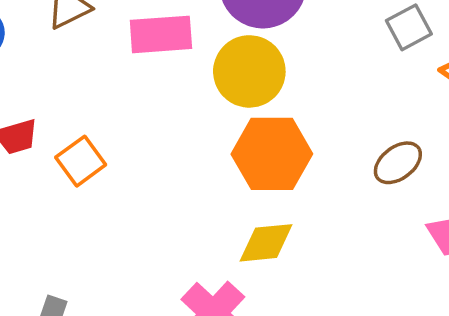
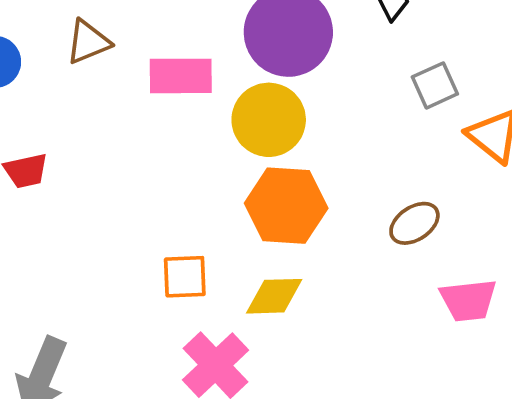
orange square: (81, 161) -> (185, 277), moved, turned 30

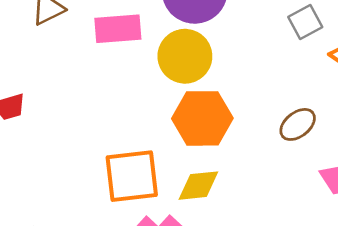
orange square: (185, 277) -> (132, 176), size x1.6

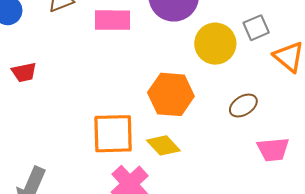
yellow circle: (185, 56) -> (215, 44), moved
yellow diamond: (198, 186) -> (163, 145), turned 48

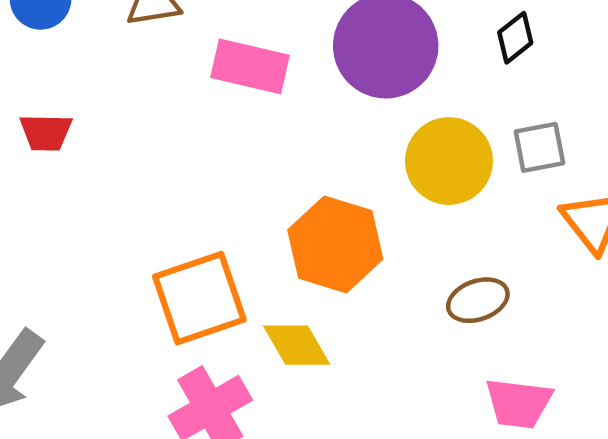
orange square: (113, 134) -> (199, 298), turned -30

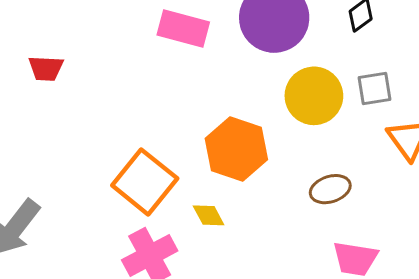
orange square: (199, 298) -> (145, 182), turned -34
yellow diamond: (297, 345) -> (209, 215), size x0.7

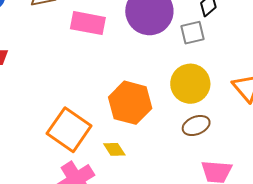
gray square: (374, 89) -> (192, 33), moved
yellow circle: (314, 96) -> (190, 84), moved

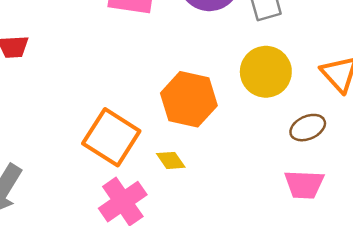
brown ellipse: (196, 125) -> (308, 128), moved

